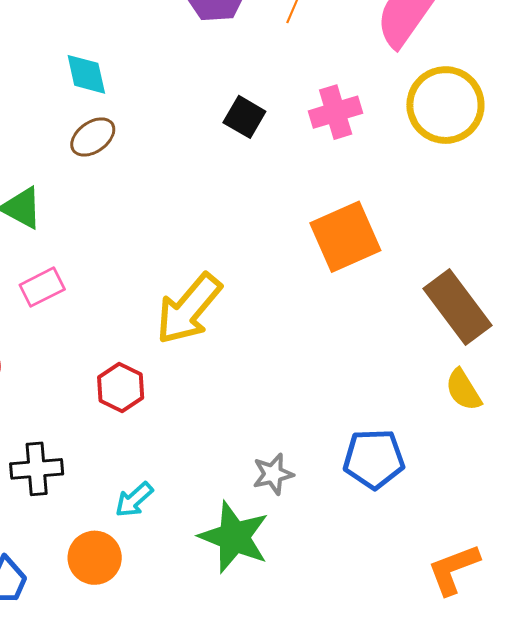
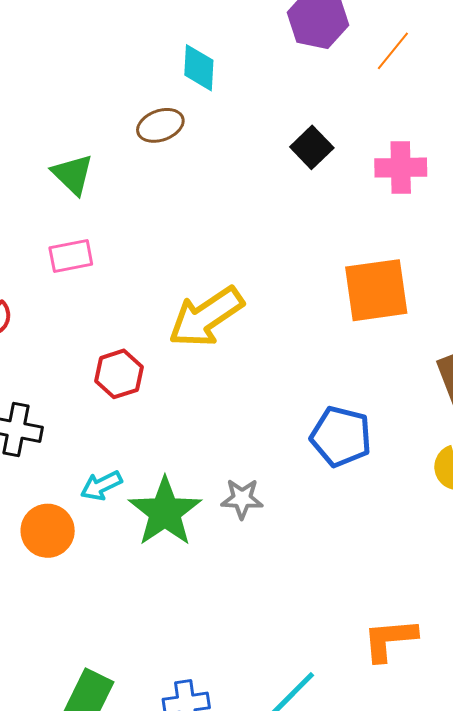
cyan diamond: (86, 74) -> (199, 68), moved
blue pentagon: (374, 459) -> (341, 436), moved
green star: (234, 537) -> (165, 512), moved

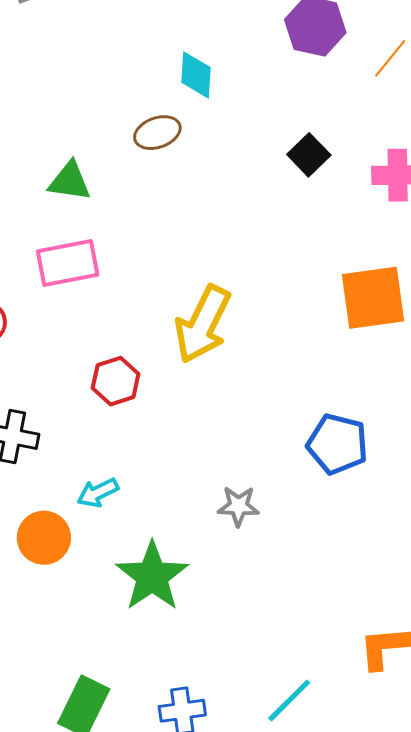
green triangle: (73, 174) -> (70, 181), turned -36
pink rectangle: (71, 256) -> (68, 263), size x1.4
yellow arrow: (206, 317) -> (203, 324), turned -30
green star: (165, 512) -> (152, 576), moved

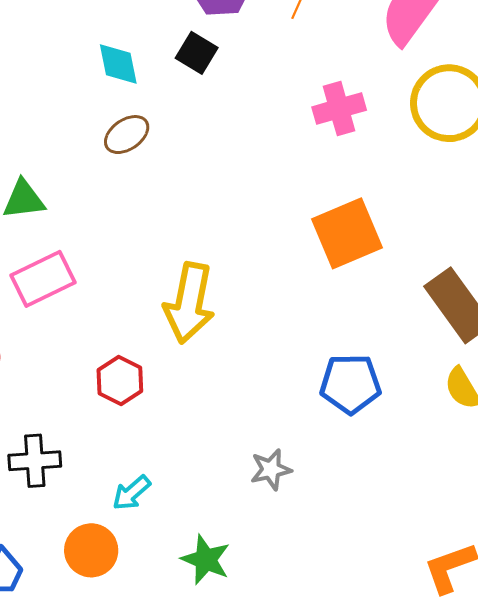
brown ellipse: (157, 133) -> (127, 135), moved
black square: (309, 155) -> (197, 53), moved
green star: (152, 576) -> (206, 560), size x0.7

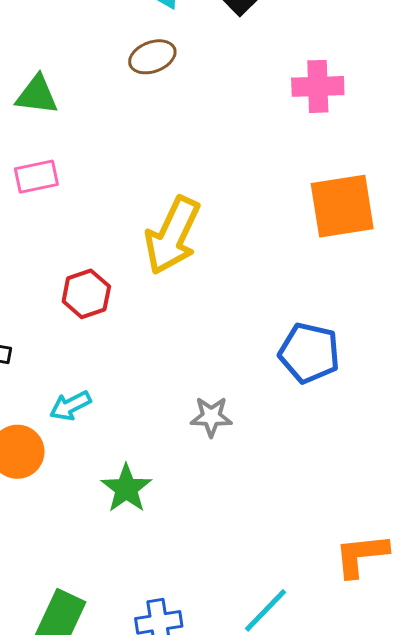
pink cross: (339, 109) -> (318, 86), moved
pink rectangle: (43, 279) -> (36, 177), size x0.7

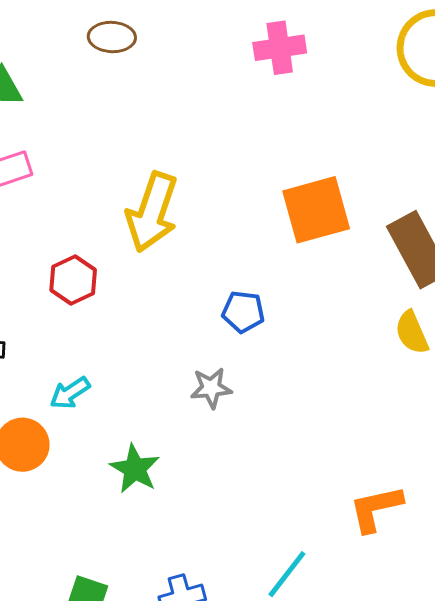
brown ellipse: (152, 57) -> (112, 37), turned 30
orange square: (342, 206) -> (316, 210), moved
blue pentagon: (309, 353) -> (243, 312), moved, size x0.7

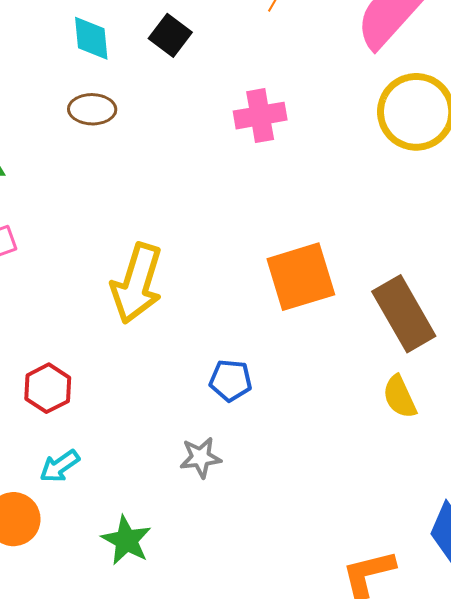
red hexagon: (73, 280) -> (48, 388), moved

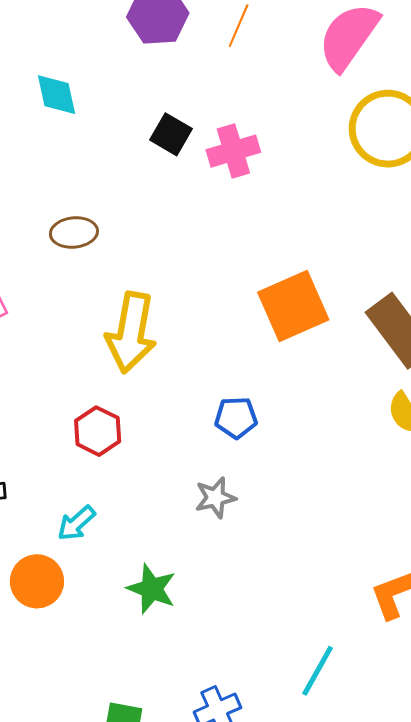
black square: (170, 35) -> (171, 134), moved
brown ellipse: (92, 109) -> (74, 232), moved
red hexagon: (48, 388) -> (98, 431), moved

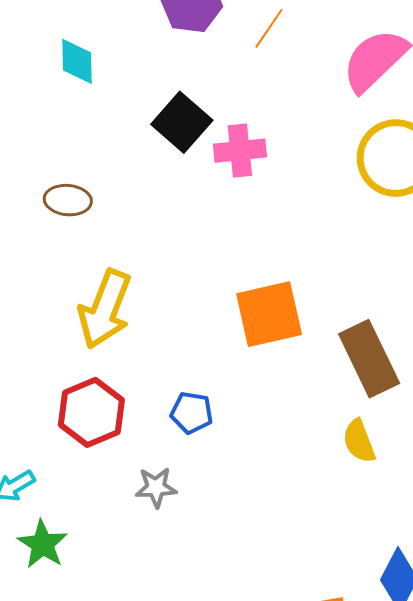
black square: (171, 134) -> (182, 122), size x1.4
red hexagon: (98, 431) -> (91, 412), moved, size x1.4
green star: (152, 589) -> (43, 544), moved

